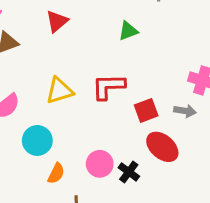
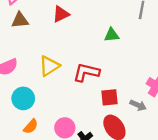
yellow triangle: (59, 91) -> (49, 66), turned -30

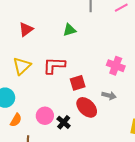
red triangle: (61, 14) -> (26, 29), moved
gray arrow: (138, 105) -> (109, 96), moved

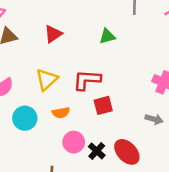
red square: (78, 83) -> (103, 105), moved
red ellipse: (87, 107) -> (127, 152), moved
orange semicircle: (16, 120) -> (61, 113), moved, turned 48

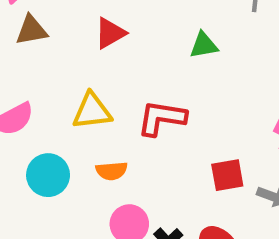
yellow triangle: (47, 79) -> (92, 111), turned 30
red square: (103, 105) -> (227, 175), moved

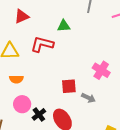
red L-shape: (162, 118) -> (42, 44), moved

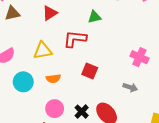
red square: (69, 86) -> (90, 71), moved, turned 35
pink circle: (22, 104) -> (55, 109), moved

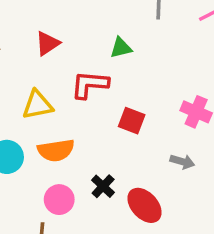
red square: (90, 71) -> (132, 121), moved
orange semicircle: (53, 79) -> (56, 150), size x1.5
black cross: (82, 112) -> (103, 186), moved

